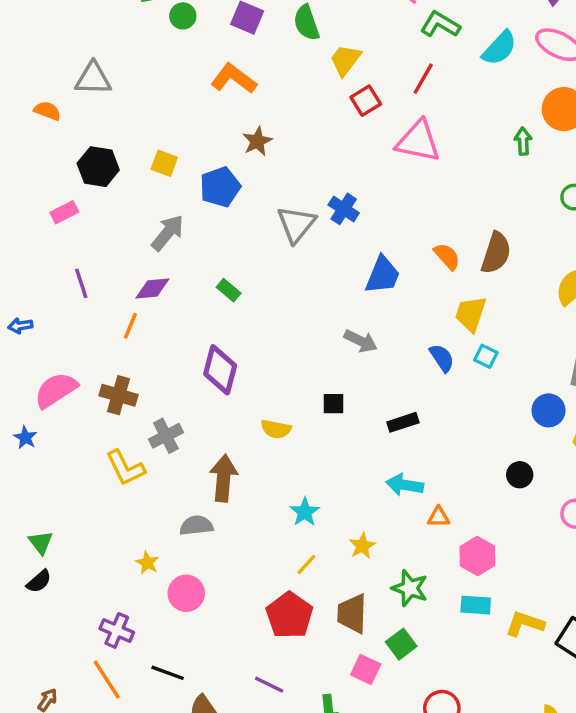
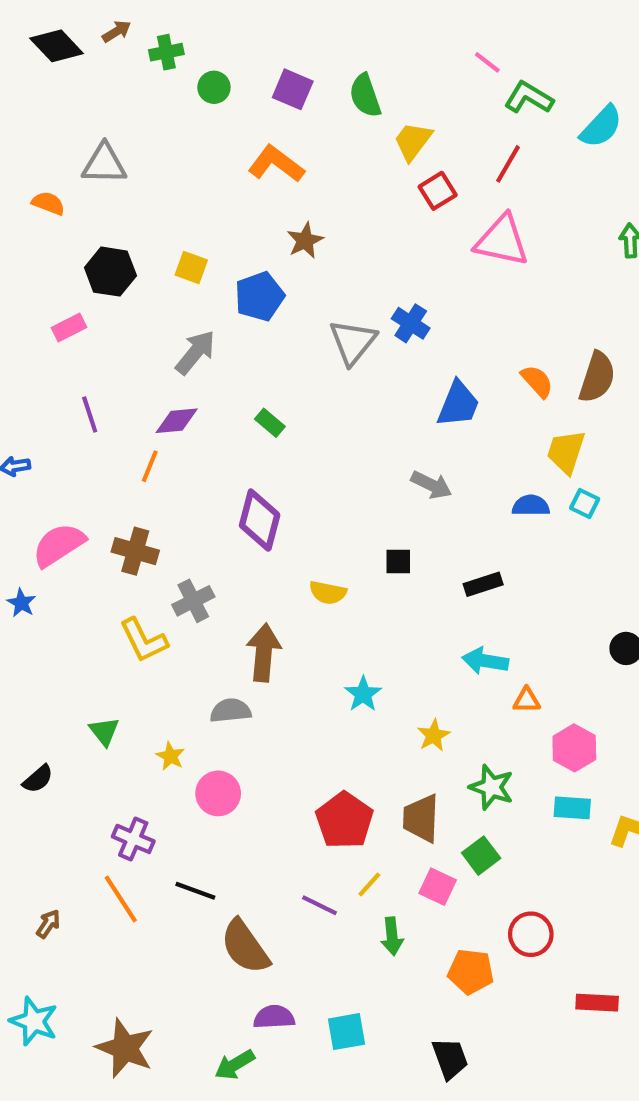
blue semicircle: (442, 358) -> (531, 506), turned -56
green triangle: (41, 542) -> (104, 731), moved
yellow line: (306, 564) -> (369, 885), moved

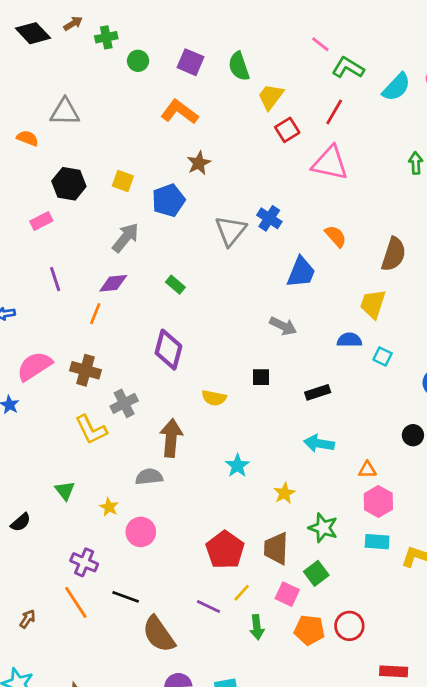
orange semicircle: (537, 381) -> (336, 236), moved
cyan square: (585, 504) -> (383, 356), moved
orange triangle: (527, 700) -> (367, 470), moved
orange pentagon: (471, 972) -> (309, 630), moved

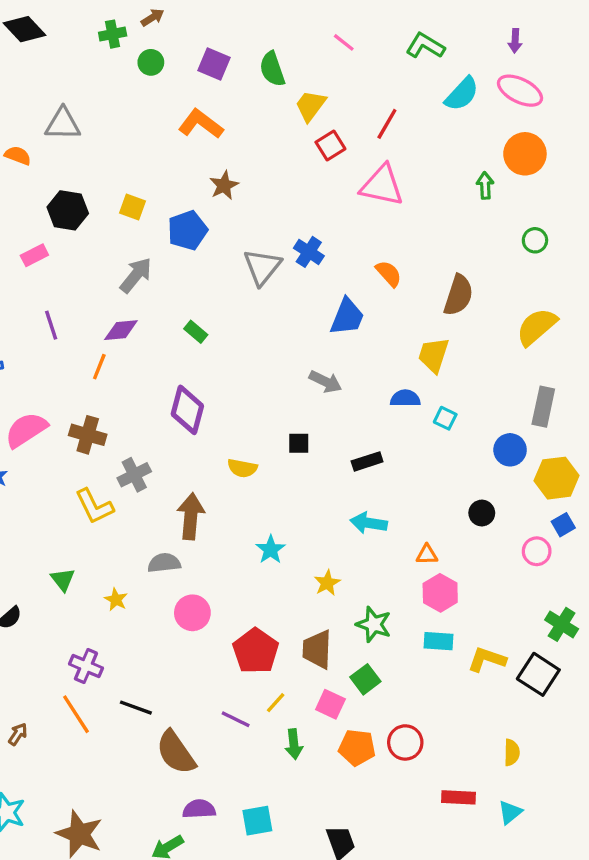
brown arrow: (73, 23) -> (153, 17), moved
pink line: (320, 44) -> (344, 42), moved
green L-shape: (348, 68) -> (425, 46), moved
pink circle: (141, 532) -> (192, 613), moved

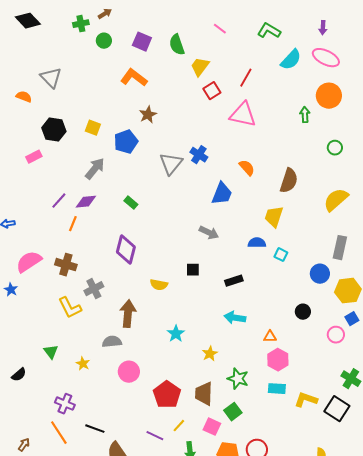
gray triangle: (63, 124) -> (51, 78), turned 45
purple line: (51, 325) -> (59, 201), moved, turned 60

